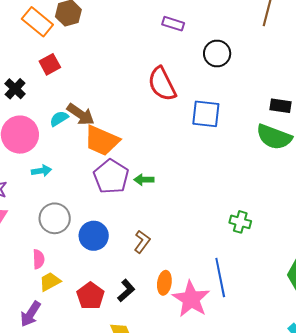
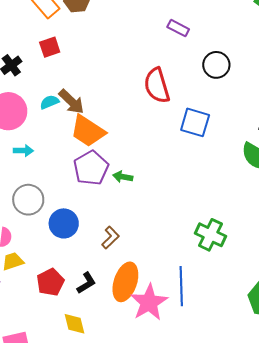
green cross: (240, 222) -> (210, 235), size x1.4
orange ellipse: (164, 283) -> (125, 282), size x1.6

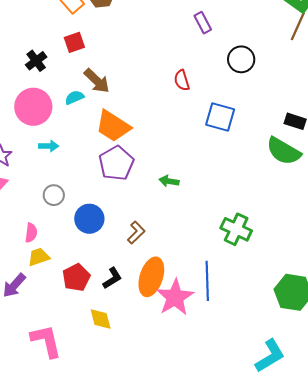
purple rectangle: (178, 28) -> (203, 23), turned 35
red semicircle: (157, 86) -> (182, 80), size x0.6
brown arrow: (71, 102) -> (97, 81), moved
green arrow: (123, 177) -> (169, 181), moved
gray circle: (28, 200) -> (54, 195), size x0.7

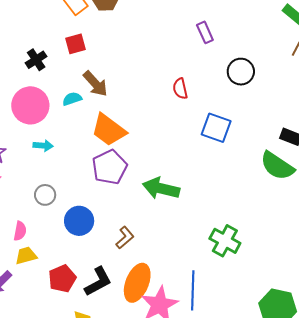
green arrow: (169, 181) -> (161, 188), size x1.8
black L-shape: (112, 278) -> (98, 282), size x1.4

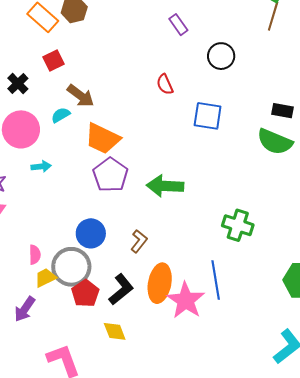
gray circle: (45, 195) -> (71, 267), moved, size x1.8

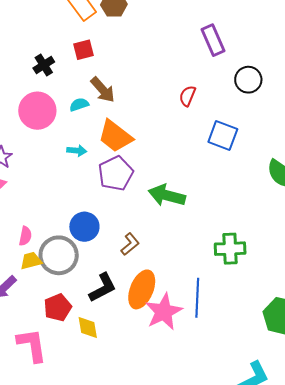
purple rectangle: (178, 25) -> (213, 40), size x1.4
red semicircle: (165, 84) -> (187, 96), turned 35
cyan arrow: (41, 166) -> (77, 151), moved
green cross: (238, 225) -> (230, 249), turned -32
red pentagon: (85, 293) -> (58, 307), moved

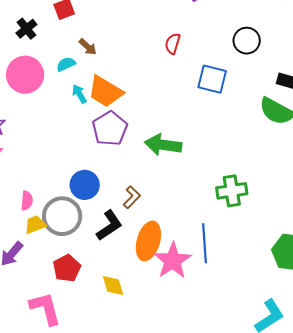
black circle: (248, 80) -> (247, 41), moved
brown arrow: (103, 90) -> (88, 47), size x0.7
cyan arrow: (77, 151) -> (79, 94), moved, turned -120
black L-shape: (103, 288) -> (109, 226), moved
yellow diamond: (88, 327) -> (113, 285), moved

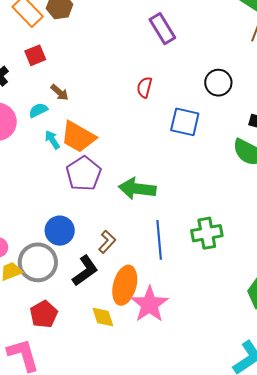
blue line: (204, 243) -> (159, 240), moved
yellow diamond: (113, 285) -> (103, 317), moved

